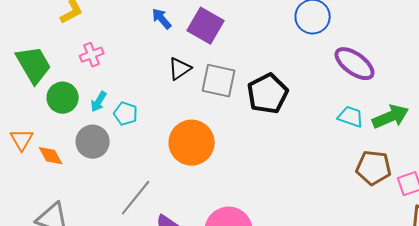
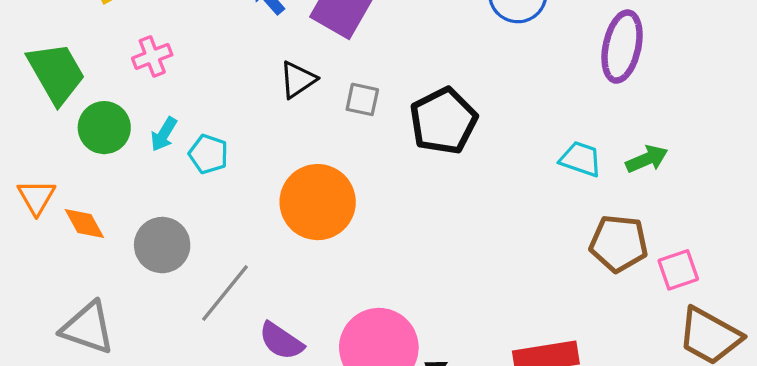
purple ellipse: (355, 64) -> (622, 47), moved, turned 66
gray square: (219, 81) -> (362, 99), size x0.6
green arrow: (391, 117) -> (647, 159), size x0.7
gray circle: (93, 142) -> (162, 245), moved

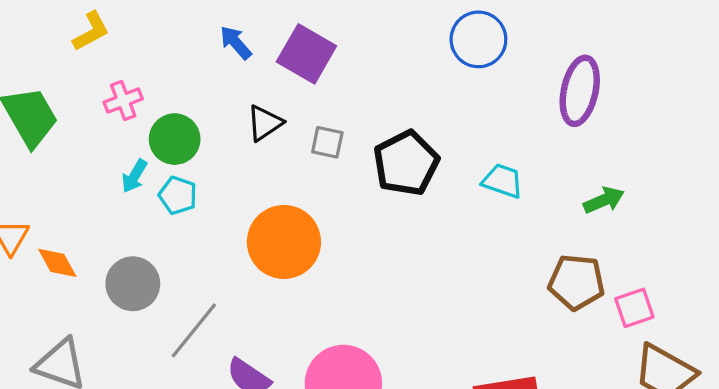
green circle: (104, 128) -> (175, 139), moved
cyan trapezoid: (581, 159) -> (503, 181), moved

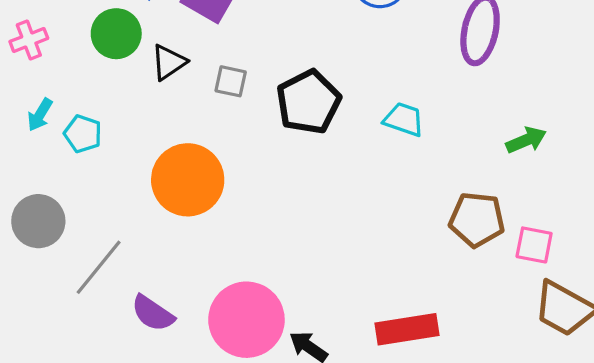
green circle: (175, 139) -> (116, 34), moved
green arrow: (604, 200) -> (526, 140), moved
pink square: (634, 308) -> (534, 245), turned 30

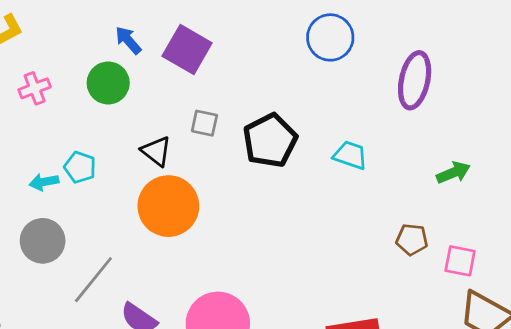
black triangle: (169, 62) -> (156, 151), moved, turned -48
cyan arrow: (40, 115) -> (44, 182), moved, turned 48
brown pentagon: (477, 220) -> (412, 240), size x0.7

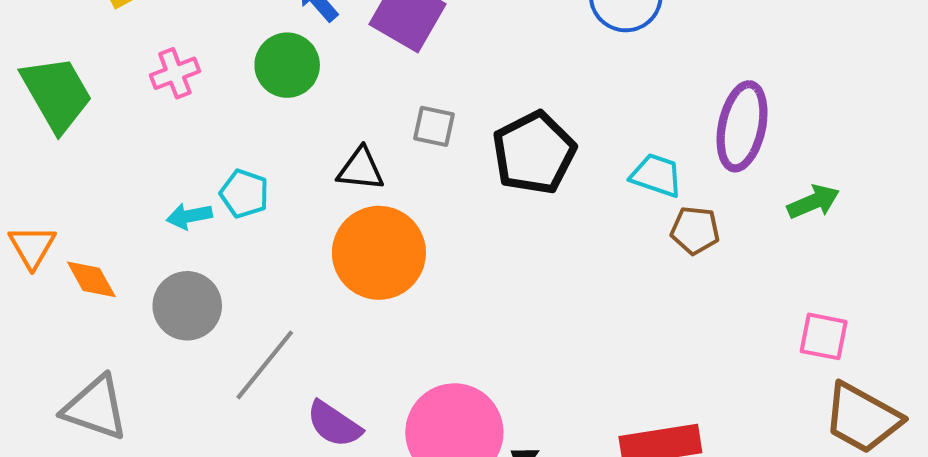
purple ellipse: (415, 80) -> (742, 126), moved
black triangle: (156, 151) -> (361, 169), turned -32
brown pentagon: (412, 240) -> (695, 230), moved

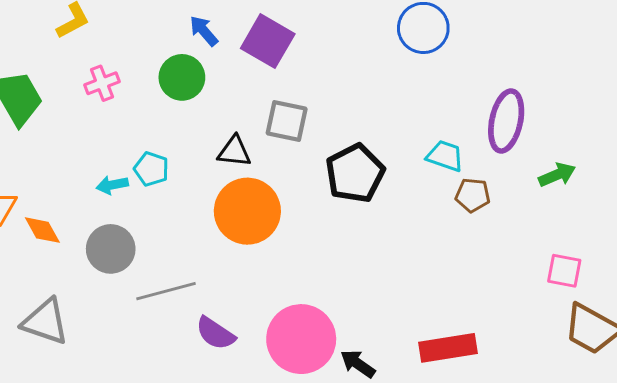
gray square: (434, 126) -> (287, 121), size x1.4
black pentagon: (534, 153) -> (355, 173), moved
gray line: (265, 365) -> (166, 291), turned 36

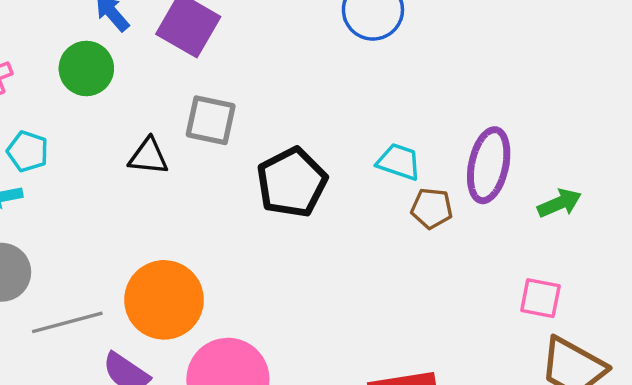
purple ellipse: (506, 121) -> (489, 165), moved
cyan pentagon: (151, 169) -> (28, 151), moved
green arrow: (557, 175) -> (559, 203), moved
orange circle: (247, 211) -> (164, 300), moved

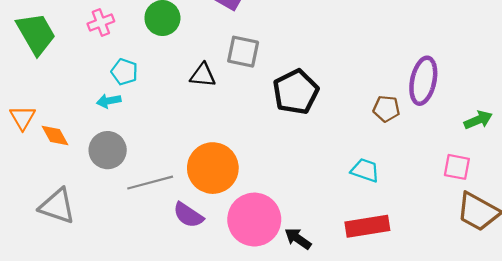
cyan trapezoid: (399, 162) -> (365, 170), moved
green arrow: (559, 203) -> (478, 120), moved

